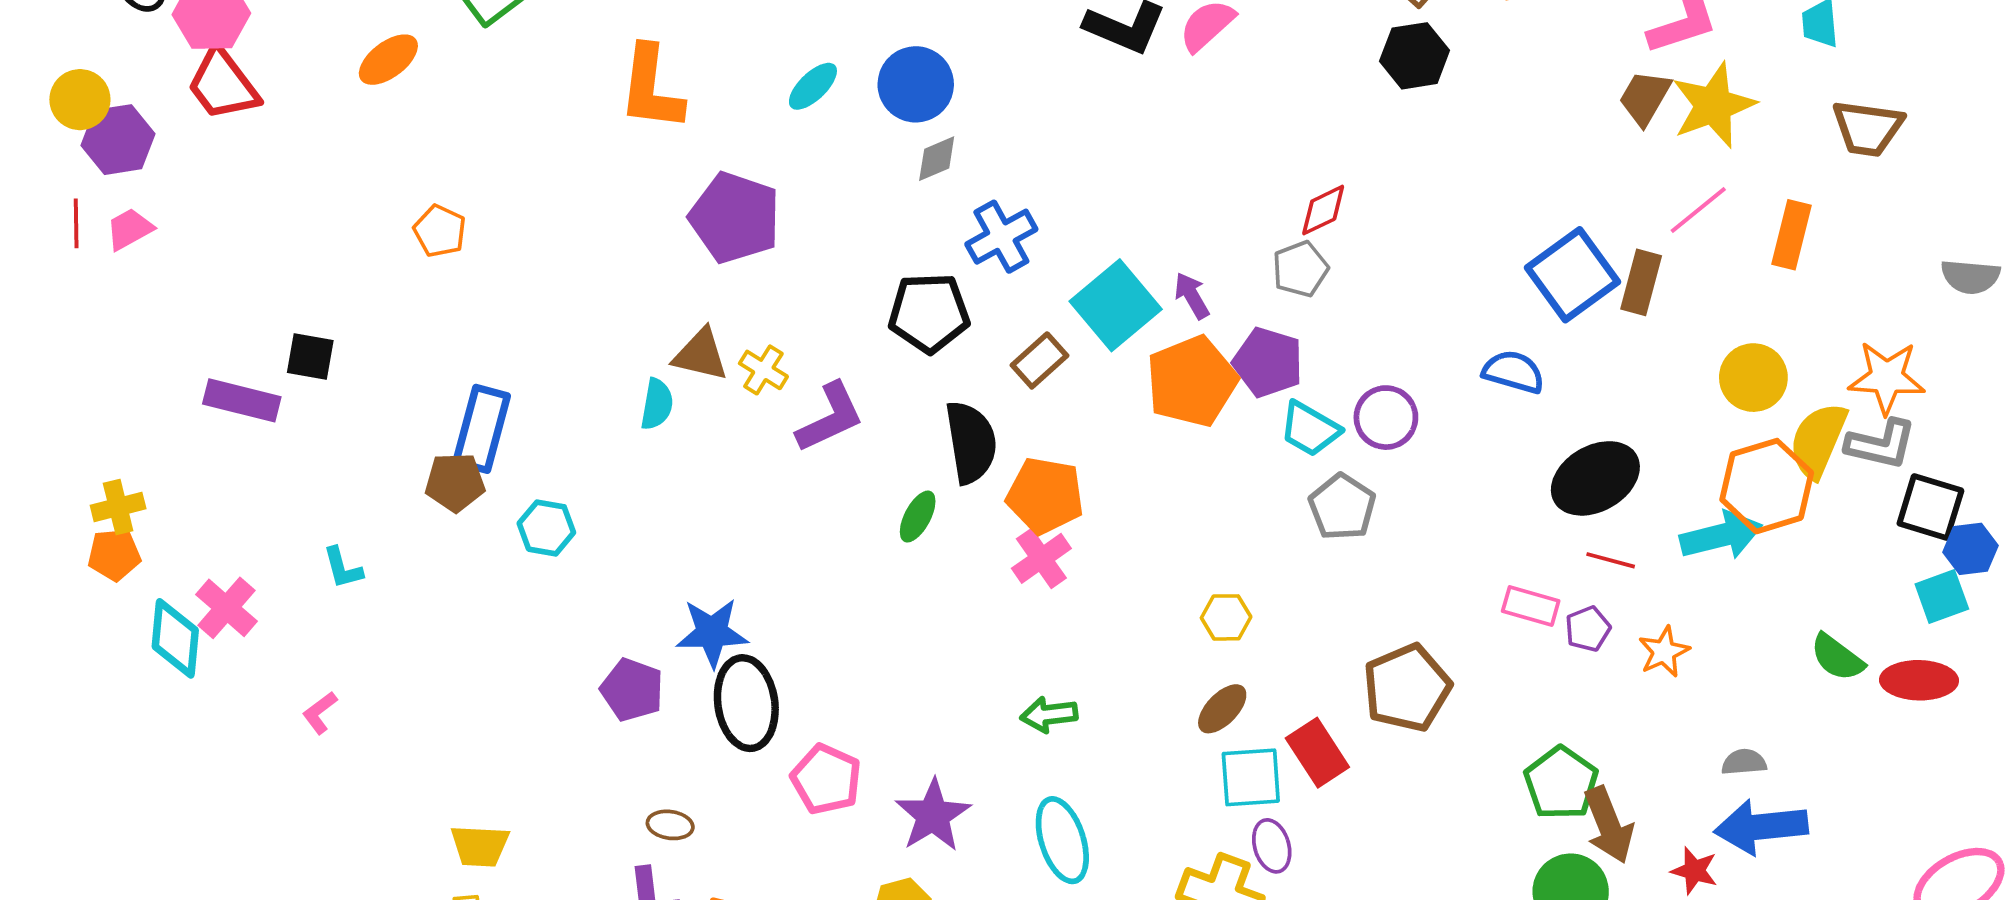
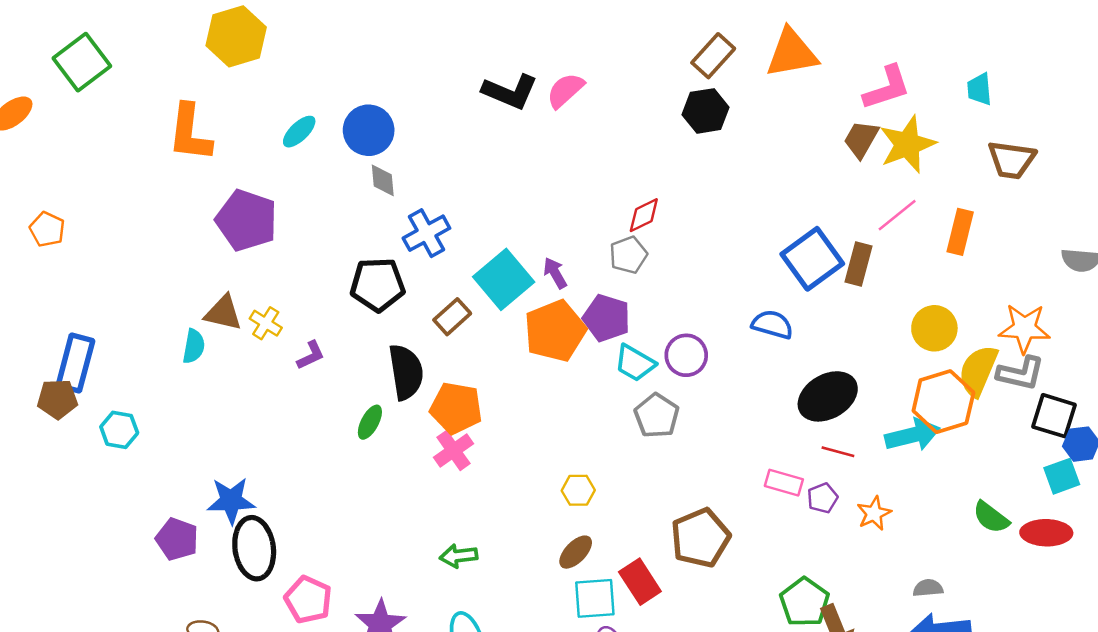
gray diamond: (937, 159) -> (383, 180), turned -72
purple L-shape: (830, 418) -> (311, 355), size x0.6

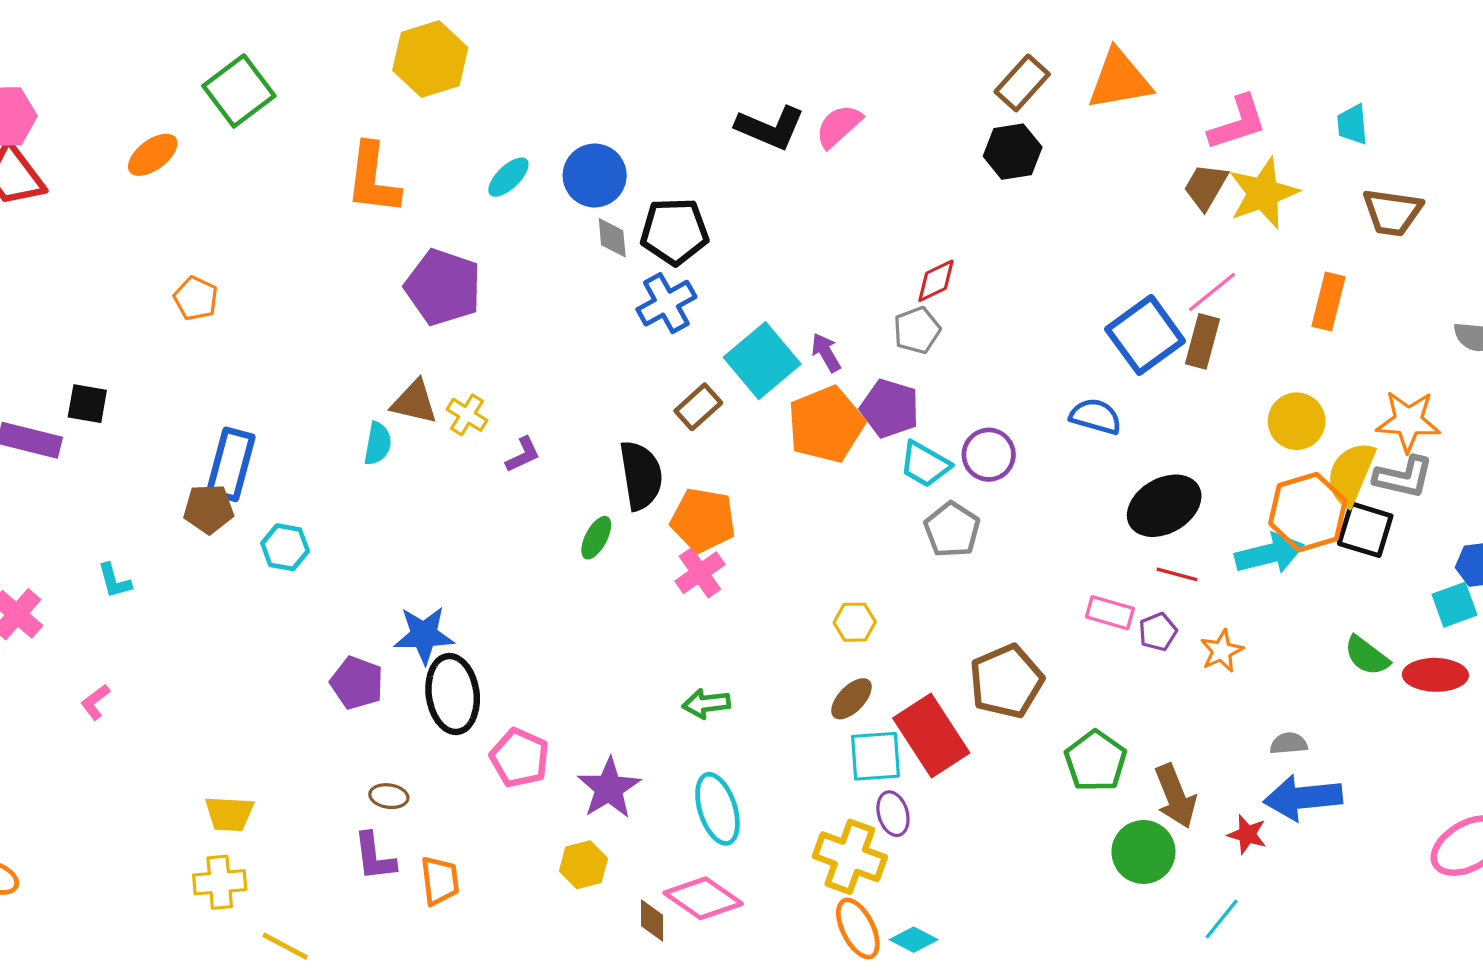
pink line: (897, 215) -> (1212, 292), moved
black pentagon: (378, 285) -> (674, 231), moved
black square: (1054, 416) -> (1365, 530), moved
red rectangle: (640, 582) -> (931, 735), size x1.4
green pentagon: (805, 602) -> (1096, 761), moved

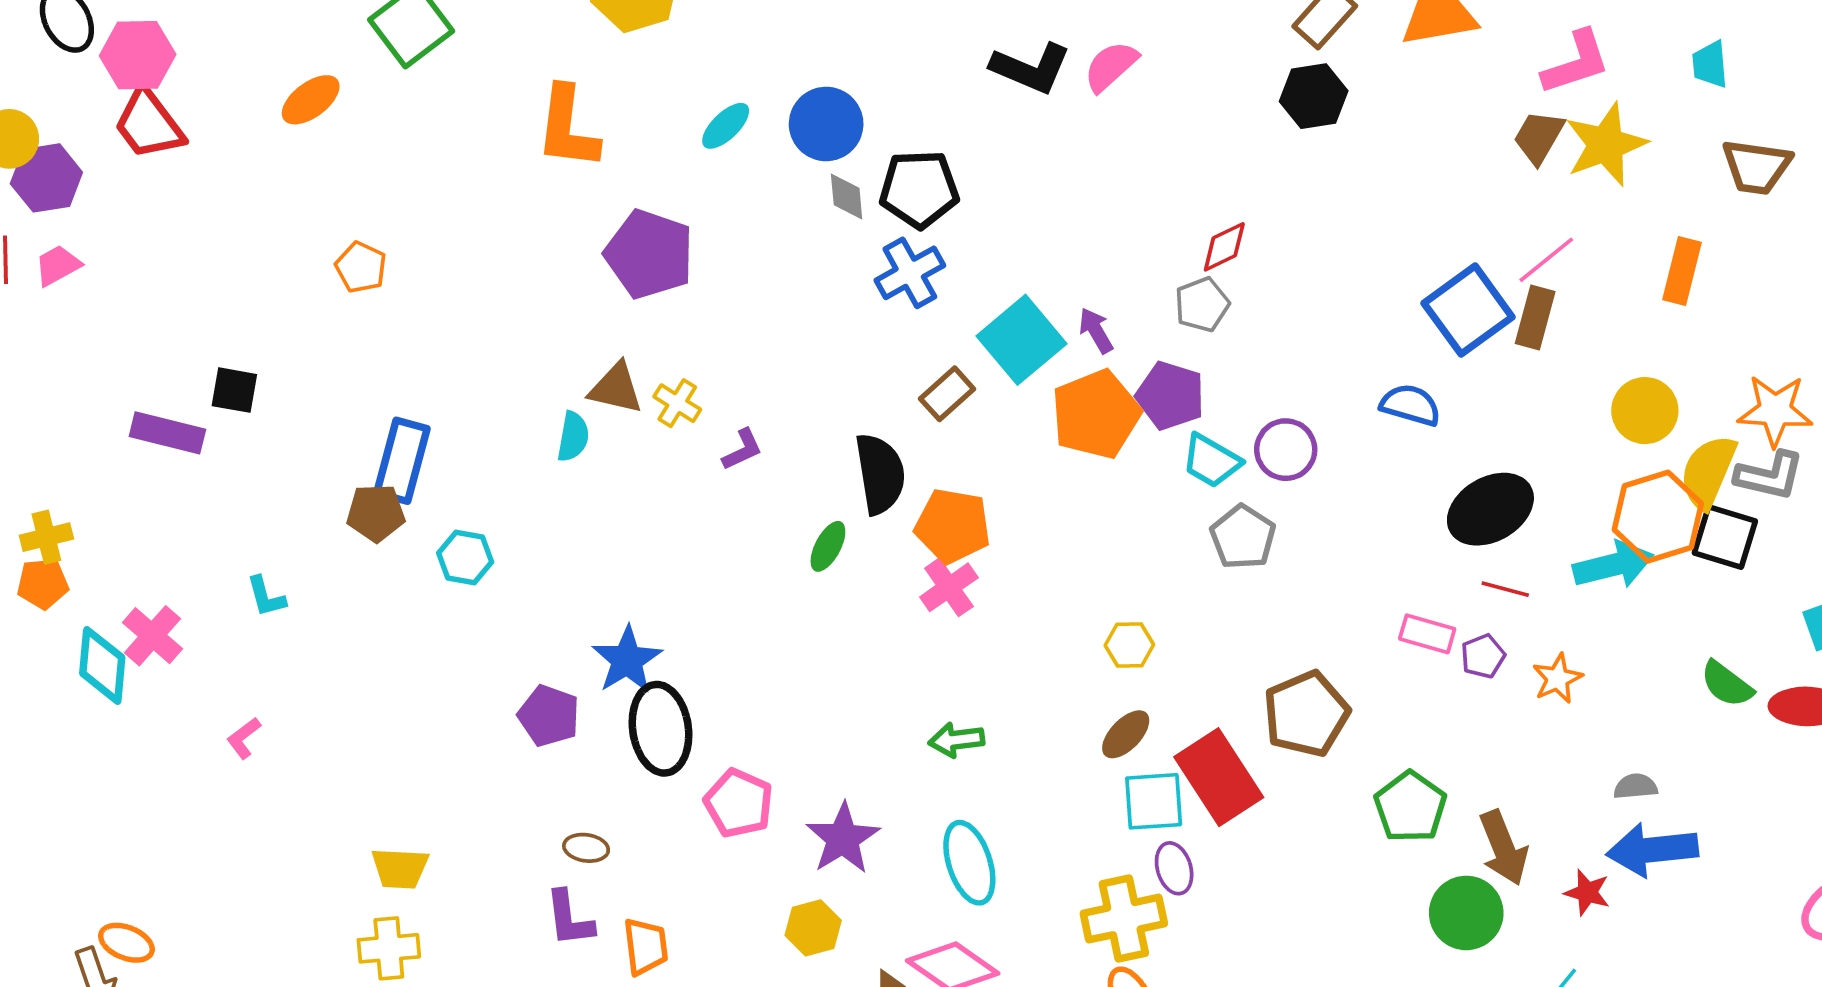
blue star: (424, 635) -> (627, 660), turned -30
yellow cross: (850, 857) -> (1124, 919), turned -32

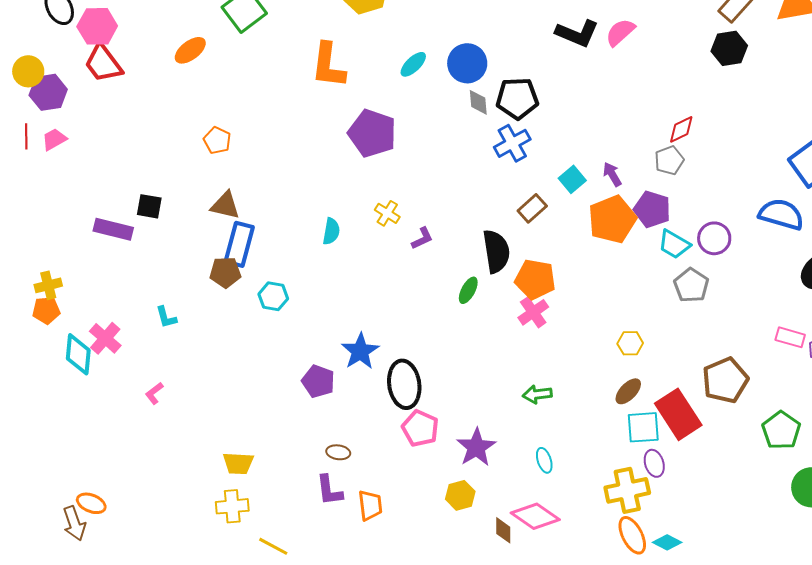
cyan square: (1021, 340) -> (572, 179), size x0.6
brown triangle: (616, 388) -> (225, 205), moved
blue semicircle: (1410, 405) -> (781, 214), size x1.4
black ellipse: (660, 729) -> (404, 384), moved
cyan ellipse: (969, 863) -> (544, 460), size x0.6

